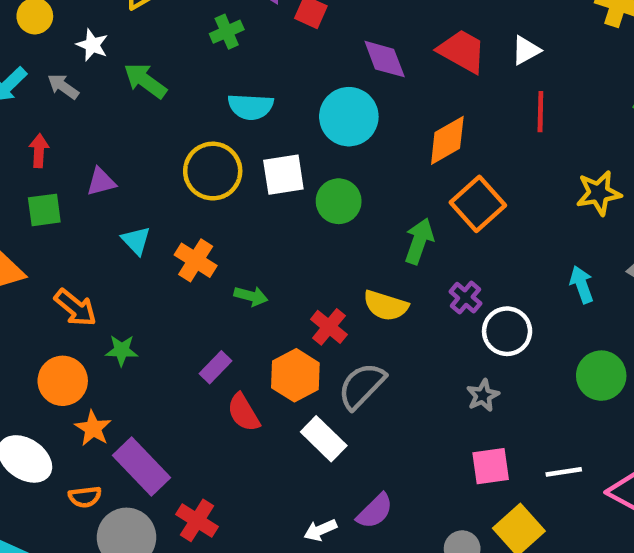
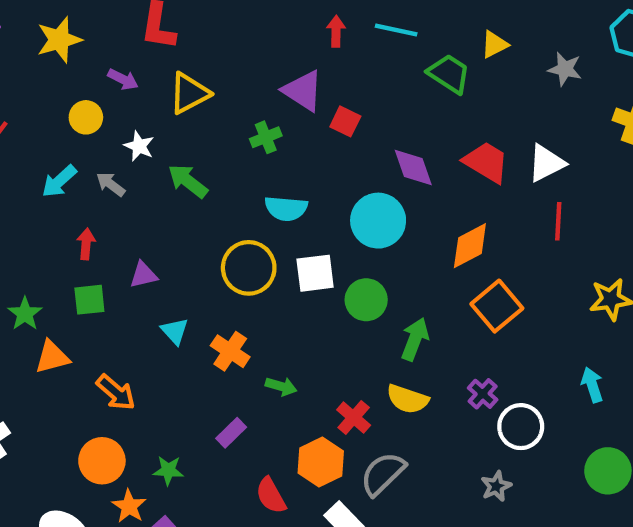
white triangle: (526, 50) -> (546, 163), size x1.4
green arrow: (419, 241) -> (415, 339), moved
green star: (122, 350) -> (168, 470), moved
purple rectangle: (215, 367) -> (231, 433), moved

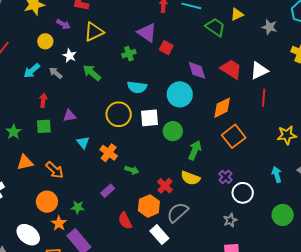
orange triangle: (52, 357) -> (25, 162), moved

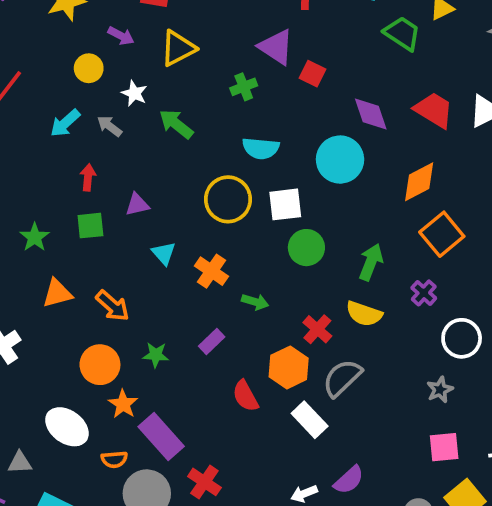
green circle: (173, 131) -> (306, 248), moved
purple cross: (225, 177) -> (424, 293), moved
green star: (78, 207) -> (156, 355), moved

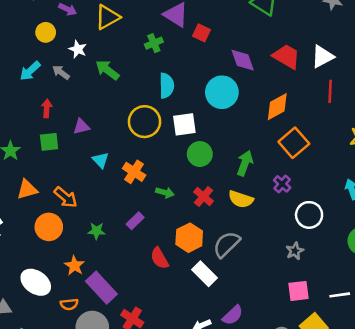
cyan semicircle: (261, 148) -> (167, 86), turned -95
red cross: (317, 329) -> (204, 197), moved
orange circle: (100, 365) -> (49, 227), moved

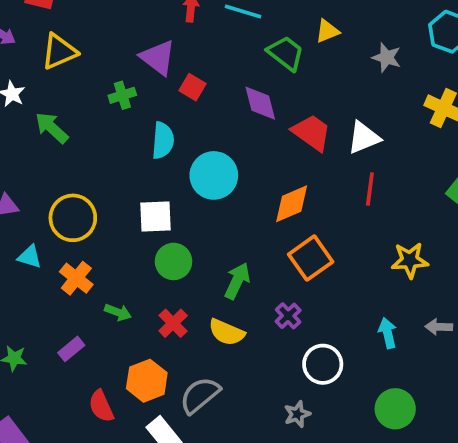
purple diamond: (243, 60) -> (260, 103), moved
cyan semicircle: (167, 86) -> (163, 140), moved
yellow circle: (145, 122) -> (73, 218), moved
cyan triangle: (101, 160) -> (30, 257), turned -36

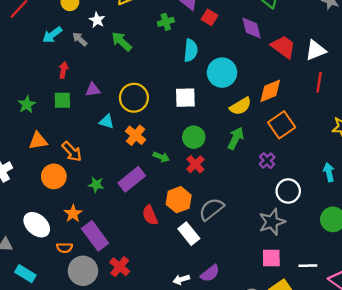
green circle: (174, 261) -> (194, 137), moved
yellow semicircle: (227, 332) -> (240, 106), moved, turned -55
purple rectangle: (71, 349) -> (132, 179), size x1.6
gray star: (297, 414) -> (272, 222), size x1.6

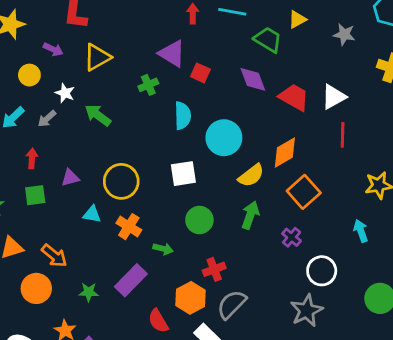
gray arrow: (80, 39) -> (47, 119), turned -77
red cross: (195, 164) -> (214, 269), moved, turned 30
cyan arrow: (329, 172) -> (361, 231), moved

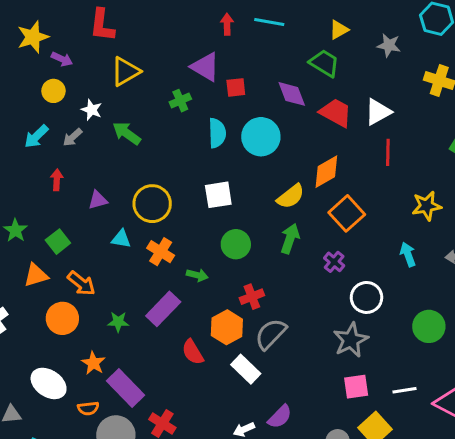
green trapezoid: (268, 40) -> (324, 63), moved
purple arrow: (53, 49) -> (62, 59), moved
red square: (200, 73) -> (236, 87), turned -30
cyan circle: (224, 138) -> (261, 137), moved
green square: (35, 195) -> (58, 242), moved, turned -30

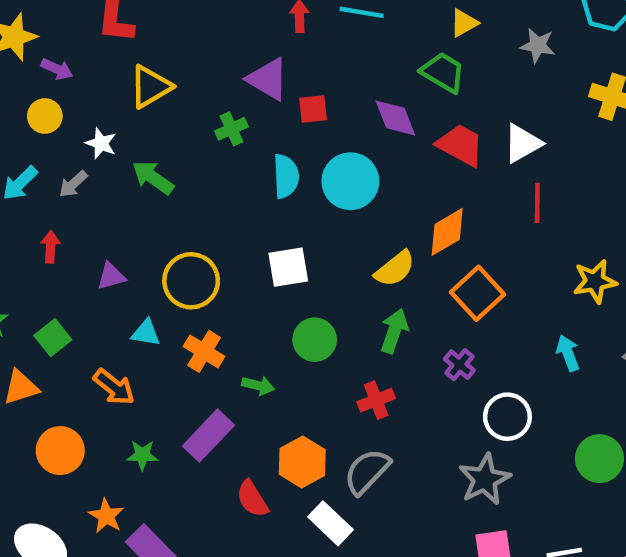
orange arrow: (81, 283) -> (114, 387), moved
red cross: (252, 297) -> (376, 400), moved

